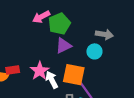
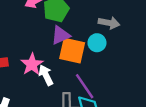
orange square: (74, 75) -> (72, 51), moved

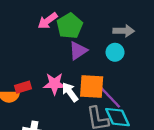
orange square: (72, 51) -> (92, 87), moved
pink star: (32, 64) -> (54, 84), turned -30

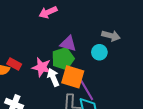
green pentagon: (70, 26) -> (63, 59), moved
purple triangle: (78, 51) -> (68, 44), turned 36
red rectangle: (23, 87) -> (14, 64), turned 32

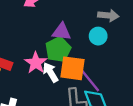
pink star: (42, 67) -> (36, 63), turned 30

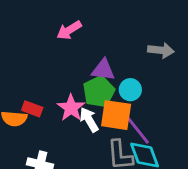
cyan circle: (98, 36) -> (130, 90), moved

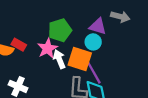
purple triangle: (103, 70) -> (98, 26), moved
green pentagon: (99, 92) -> (60, 30), moved

